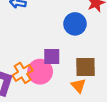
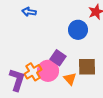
purple square: (52, 57) -> (58, 58), turned 35
orange triangle: (78, 86) -> (70, 79), moved

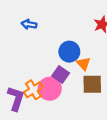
blue circle: (78, 30) -> (69, 52), moved
orange triangle: (70, 79) -> (84, 64), moved

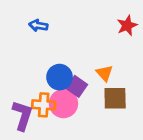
blue circle: (69, 52) -> (60, 77), moved
orange cross: (33, 90) -> (44, 105), turned 36

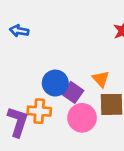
blue arrow: (38, 25) -> (19, 31), moved
pink circle: (63, 104) -> (82, 118), moved

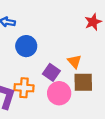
blue circle: (55, 83) -> (26, 46), moved

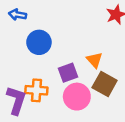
purple square: (51, 72) -> (68, 73), turned 35
brown square: (83, 82) -> (105, 84), turned 30

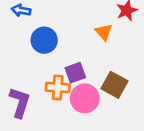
orange triangle: (94, 60) -> (104, 32), moved
orange cross: (36, 90) -> (58, 88), moved

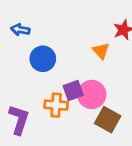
brown square: (115, 85) -> (108, 120), moved
pink circle: (85, 98) -> (92, 94), moved

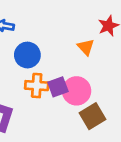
orange cross: (56, 105) -> (37, 86), moved
brown square: (108, 120) -> (92, 116), turned 30

